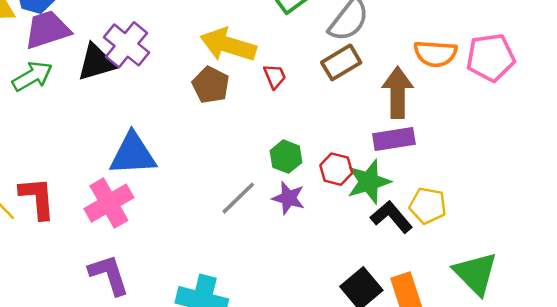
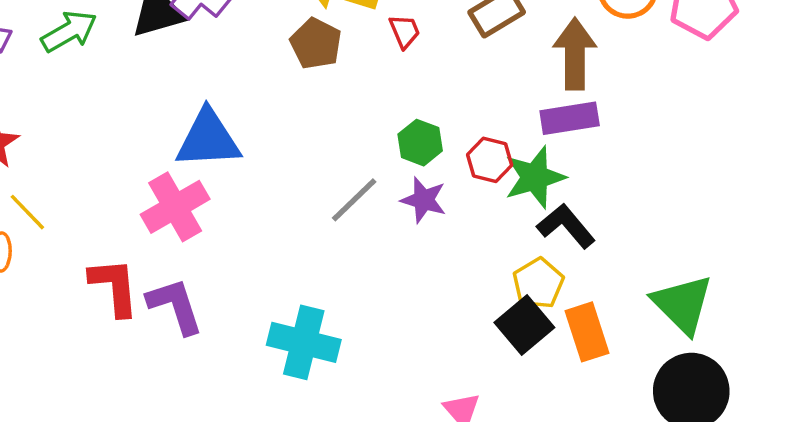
red L-shape: (37, 198) -> (114, 287), moved
yellow pentagon: (428, 206) -> (538, 283), moved, turned 30

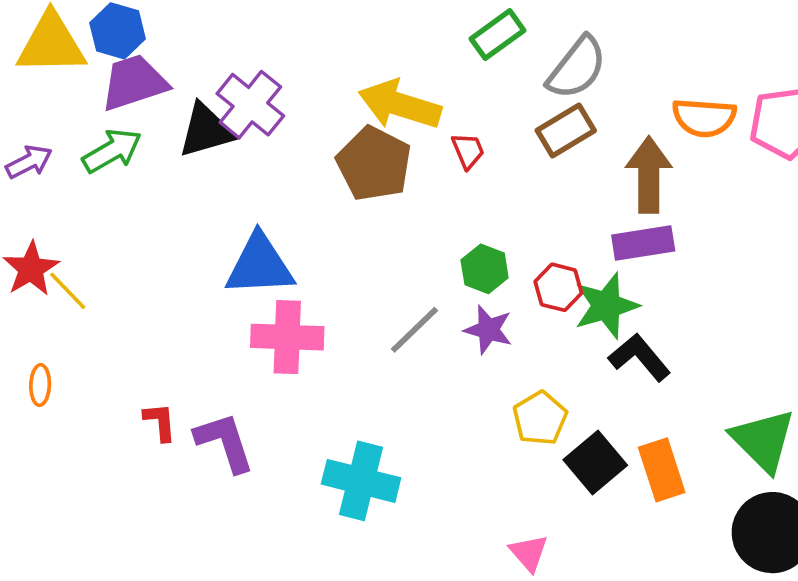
brown pentagon: (316, 43) -> (374, 164), size x1.4
pink cross: (175, 207) -> (287, 337), moved, turned 32
yellow line: (27, 212) -> (68, 291), moved
yellow pentagon: (538, 283) -> (540, 418), moved
red L-shape: (114, 287) -> (160, 422), size x0.6

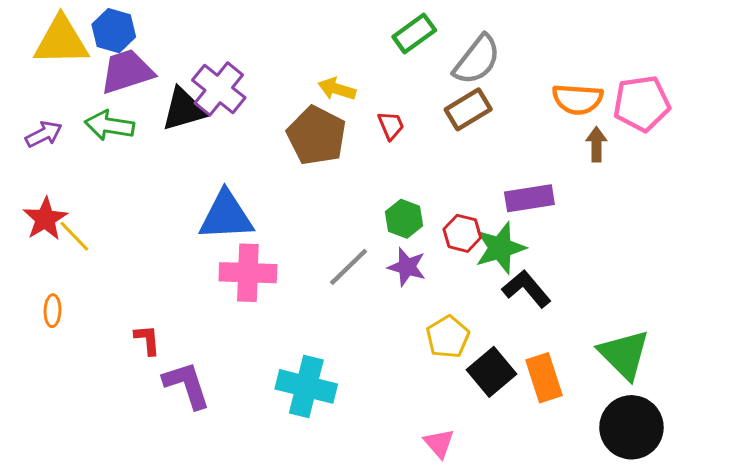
yellow arrow: (400, 105) -> (337, 89), size x0.6
green arrow: (112, 151) -> (109, 125), turned -141
brown arrow: (649, 175) -> (596, 144), moved, size x0.6
purple L-shape: (225, 442) -> (187, 385), moved

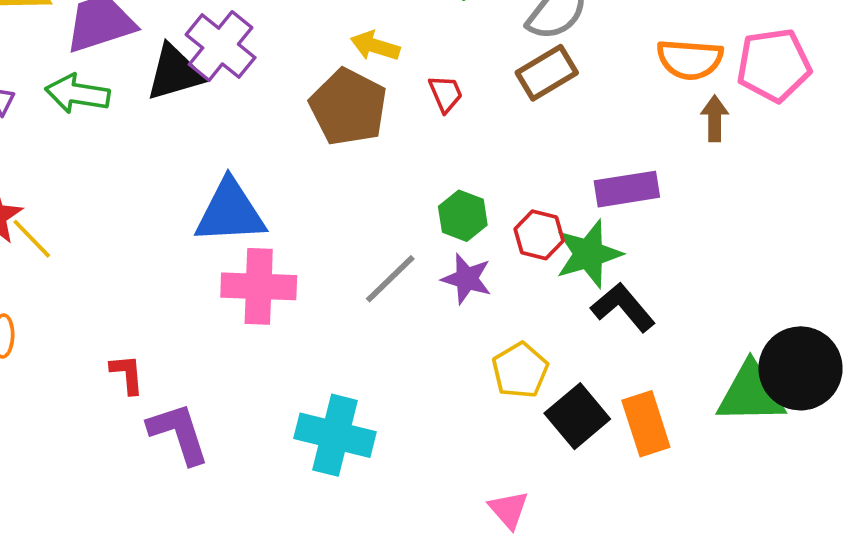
green triangle: (624, 354) -> (751, 393), turned -46
black circle: (631, 427) -> (800, 368), moved

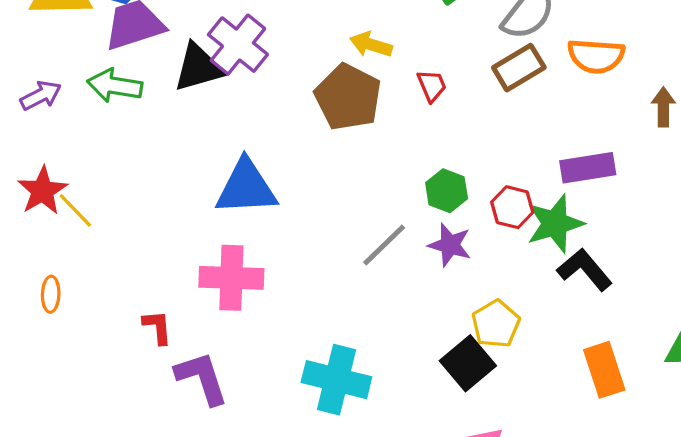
orange semicircle: (690, 59) -> (596, 56), moved
pink cross: (259, 286) -> (231, 278), moved
black square: (577, 416) -> (468, 363), moved

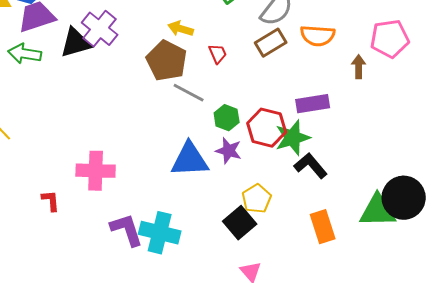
blue triangle: (246, 187) -> (190, 160), moved
red hexagon: (512, 207) -> (267, 128), size x1.5
gray line: (384, 245) -> (189, 93), moved, turned 72
purple L-shape: (202, 378) -> (127, 230), moved

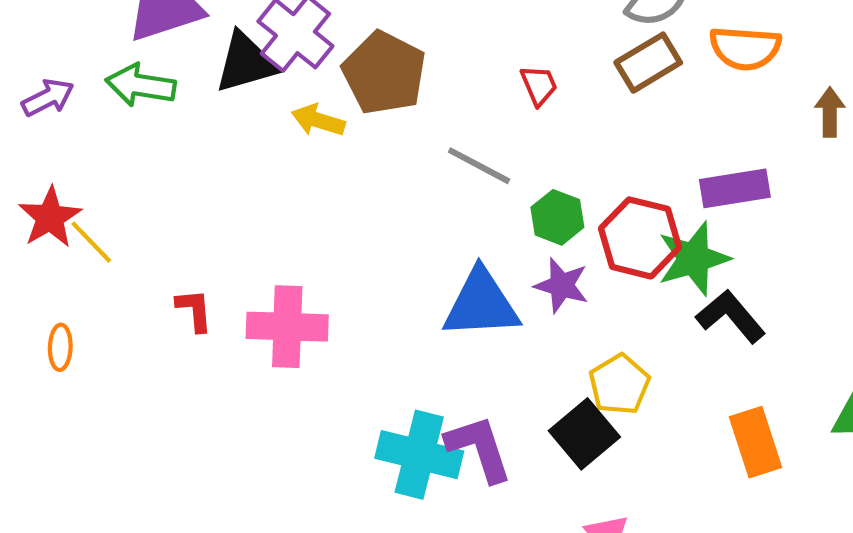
yellow arrow: (181, 29) -> (318, 120), moved
brown pentagon: (167, 61) -> (384, 73), moved
red L-shape: (51, 201) -> (194, 310), moved
purple L-shape: (127, 230) -> (479, 448), moved

